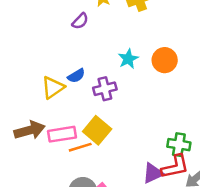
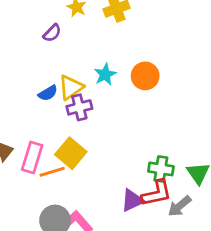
yellow triangle: (53, 87) -> (71, 87), moved
pink rectangle: (62, 134) -> (32, 157), turned -64

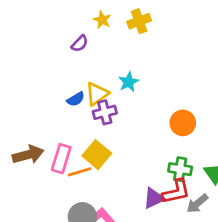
orange circle: (145, 76) -> (183, 123), moved

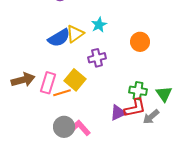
blue semicircle: (76, 99) -> (59, 38), size x1.6
purple cross: (105, 112) -> (97, 58), moved
orange circle: (183, 123) -> (140, 42), moved

